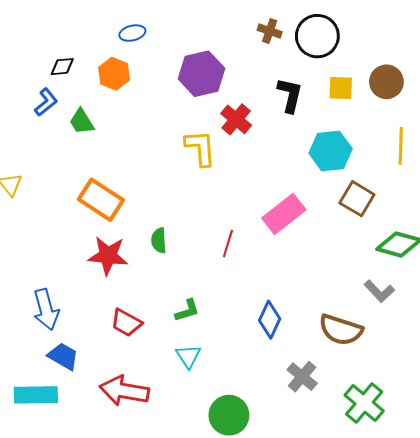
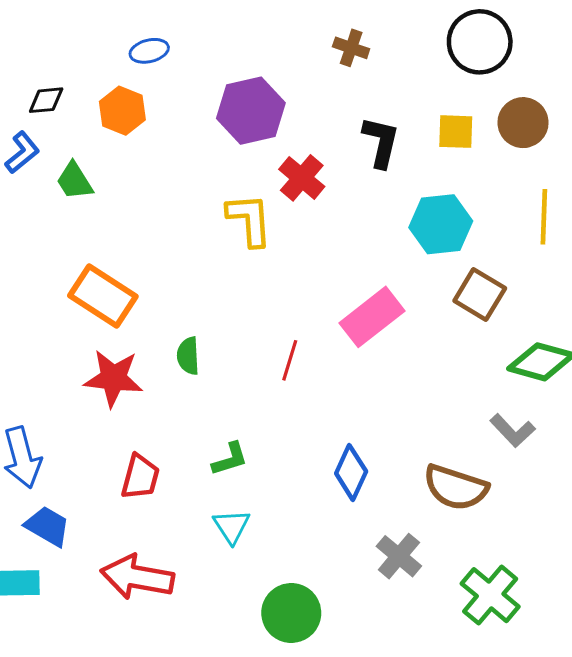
black circle: (317, 36) -> (480, 42), moved
red trapezoid: (126, 323) -> (140, 477), turned -104

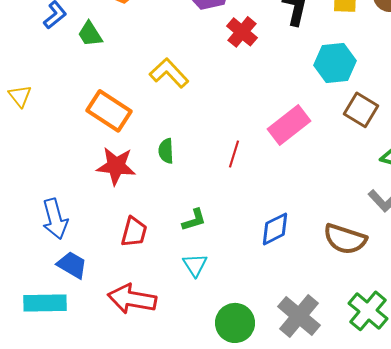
yellow L-shape: (249, 220) -> (169, 73), moved, turned -39
blue diamond: (351, 472) -> (275, 229), turned 39
gray cross: (399, 556) -> (299, 316), moved, size x1.4

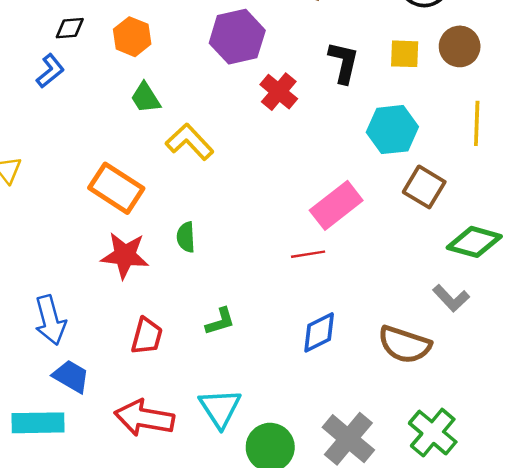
green trapezoid: (90, 34) -> (146, 98), moved
red line: (234, 154) -> (308, 254), moved, turned 64
cyan triangle: (195, 265) -> (220, 408), moved, size x1.4

